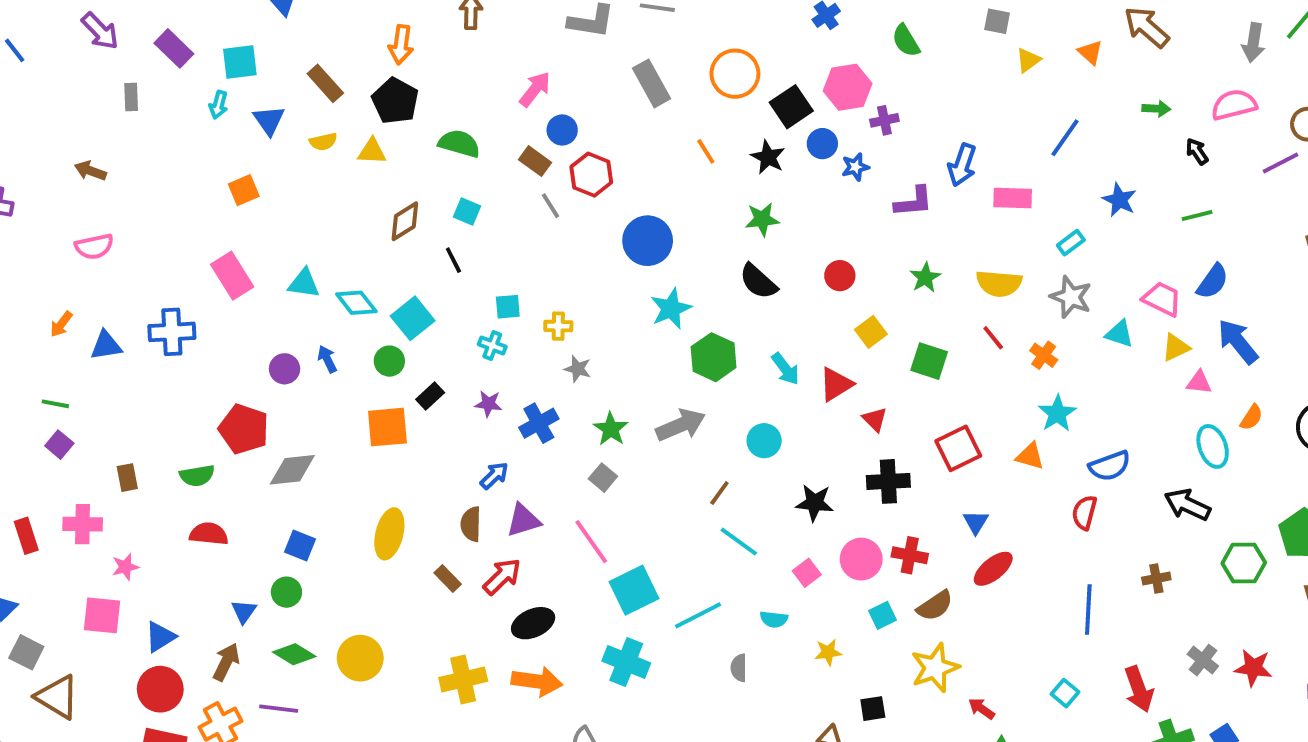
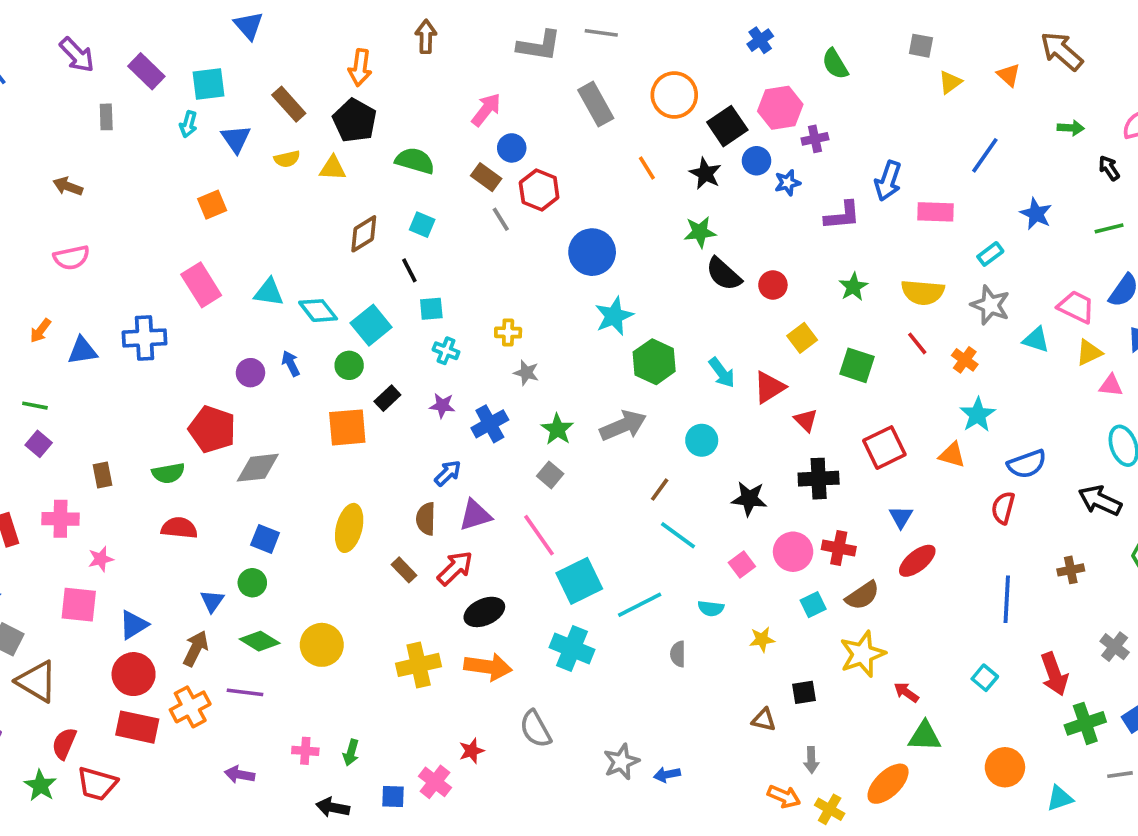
black semicircle: (758, 281) -> (724, 274), moved
cyan square: (508, 307) -> (431, 309), moved

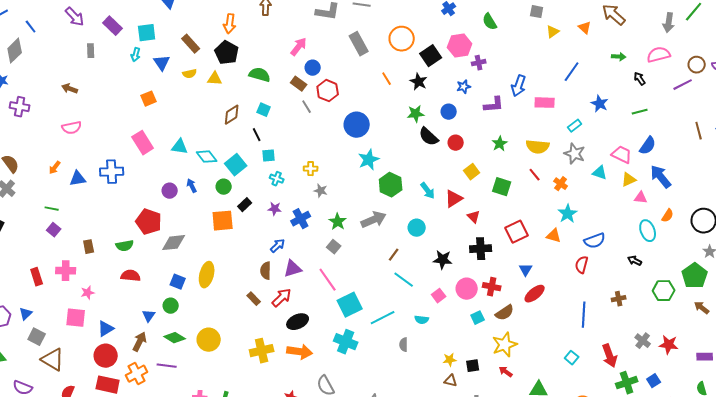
blue circle: (757, 161) -> (449, 112), moved
black arrow: (1100, 501) -> (635, 261), size x0.6
yellow ellipse: (349, 528) -> (207, 275), moved
yellow star: (762, 639) -> (450, 360), moved
red arrow: (906, 692) -> (506, 372), moved

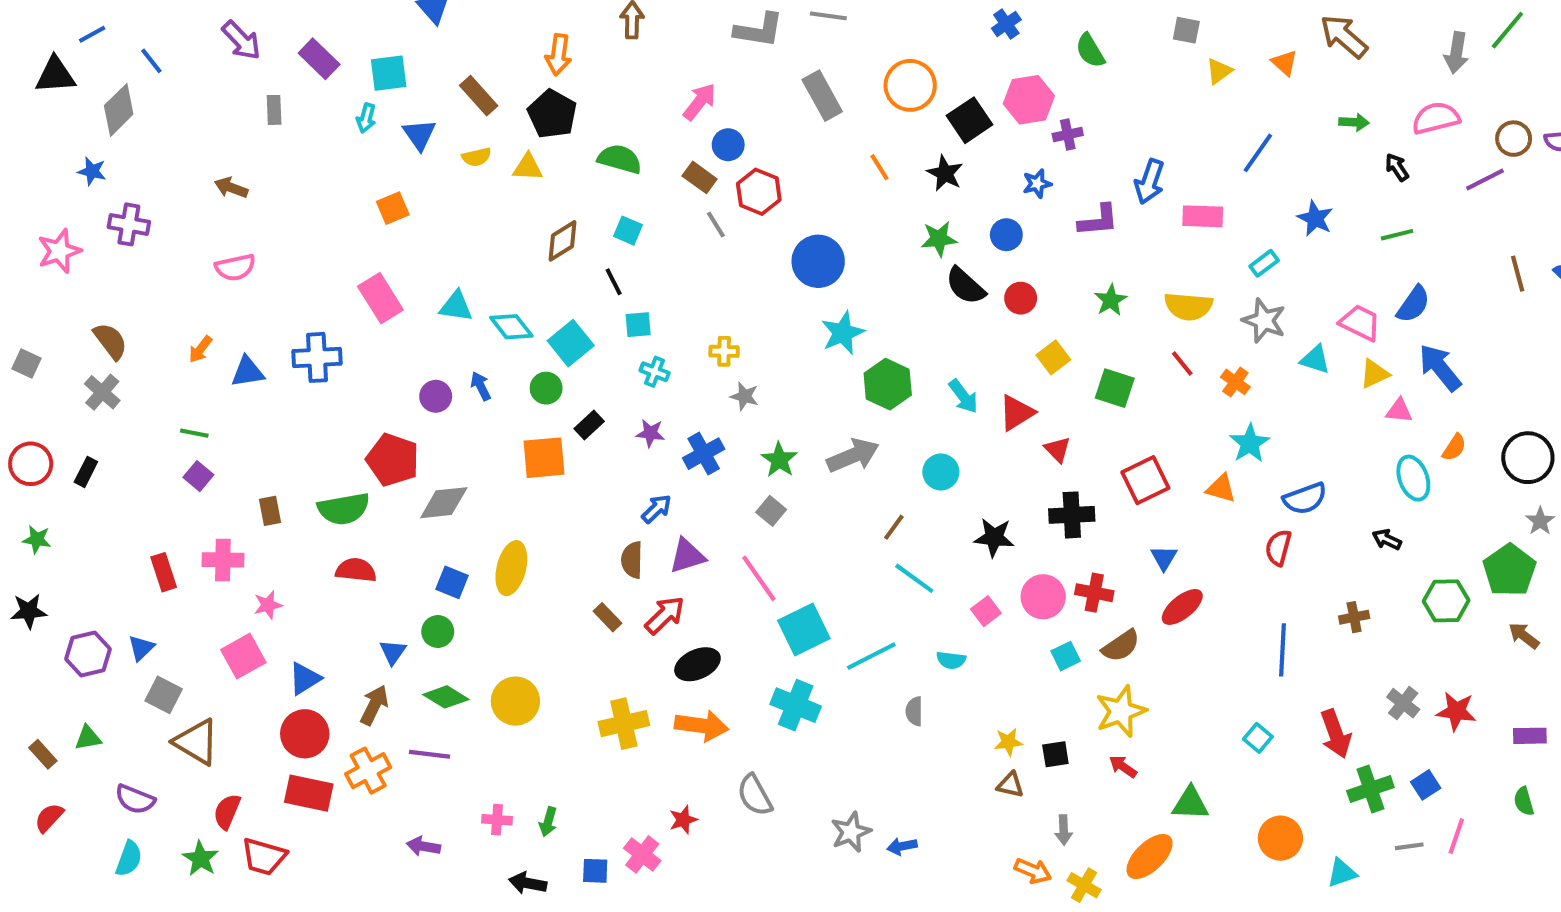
green semicircle: (125, 246) -> (344, 509), size x1.4
pink square: (76, 318) -> (243, 656), turned -35

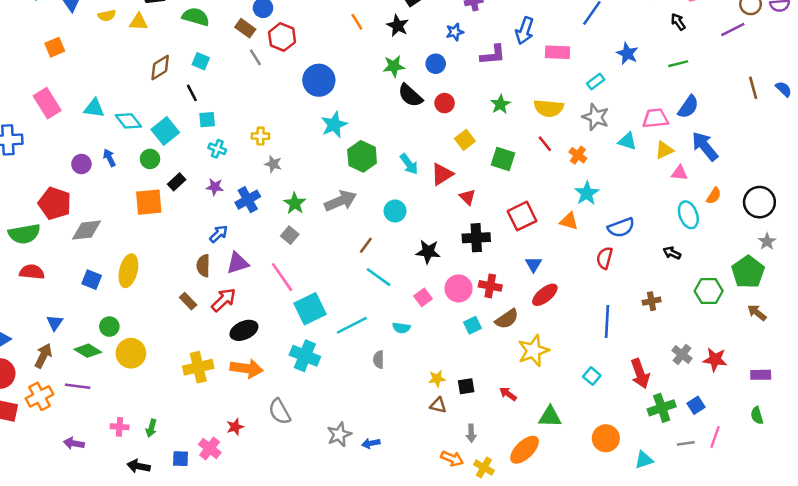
pink trapezoid: (1360, 323) -> (655, 118), turned -32
green circle: (438, 632) -> (109, 327), moved
yellow star: (1121, 711) -> (533, 351), moved

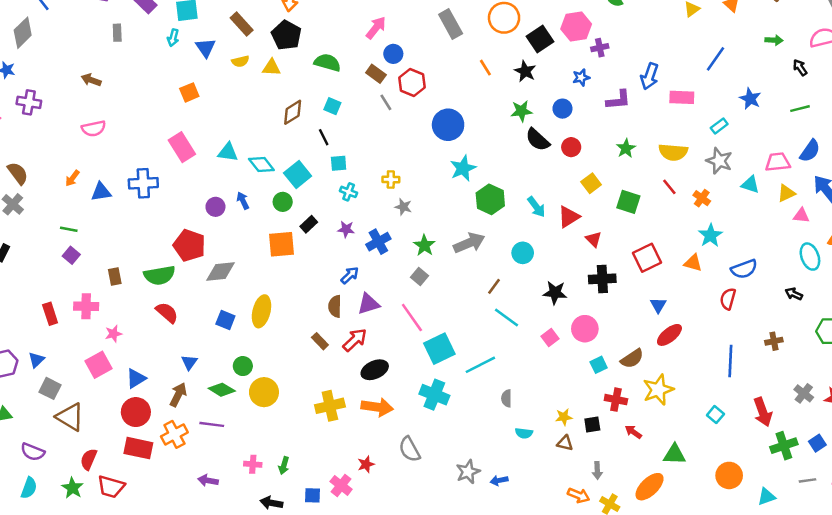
red semicircle: (32, 272) -> (167, 313), turned 35
red cross: (490, 286) -> (616, 400), moved
cyan semicircle: (401, 328) -> (524, 433), moved

